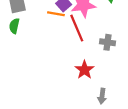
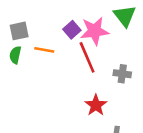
orange line: (56, 14) -> (44, 50), moved

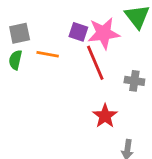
purple square: (72, 30) -> (78, 32), turned -30

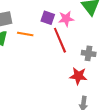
pink star: (104, 33) -> (66, 19), size x0.7
red star: (105, 116) -> (78, 76), moved, turned -30

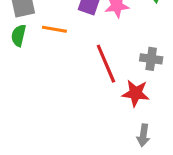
red line: (60, 40) -> (106, 64), moved

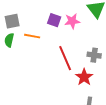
red star: (136, 93) -> (84, 77), turned 30

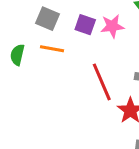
gray square: (12, 21) -> (48, 19), moved, turned 35

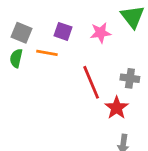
gray square: (48, 19) -> (21, 33), moved
purple square: (85, 25) -> (63, 31), moved

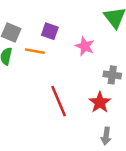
pink star: (100, 33) -> (85, 46), moved, turned 30
red line: (91, 82) -> (59, 101), moved

